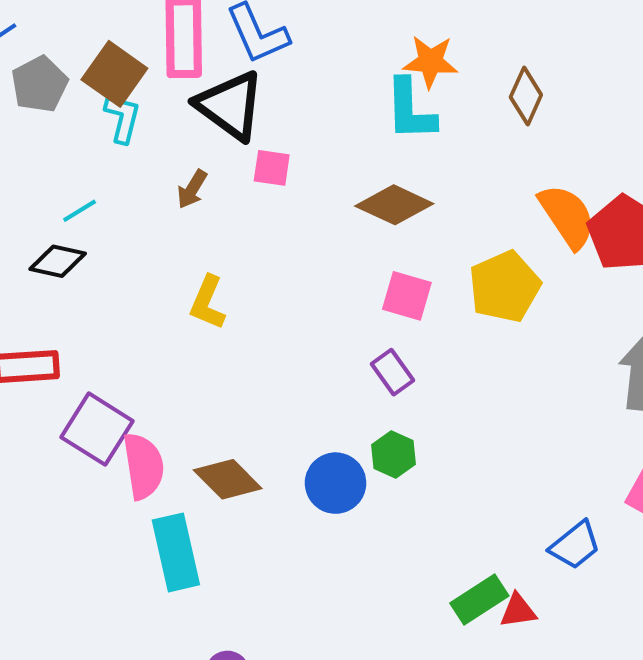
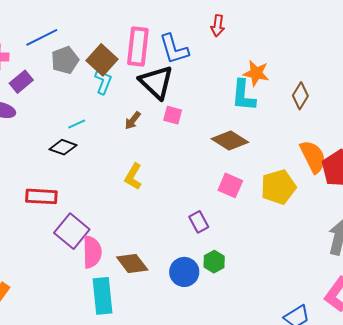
purple rectangle: (393, 372) -> (199, 222), moved

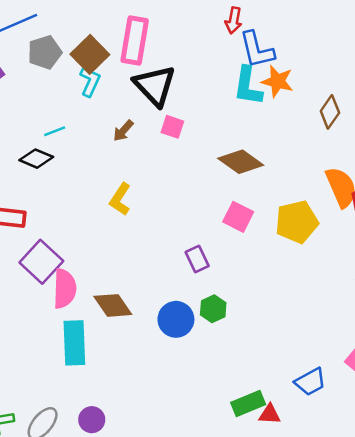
blue L-shape: (174, 49) -> (257, 50), moved
cyan L-shape: (243, 95) -> (248, 86), moved

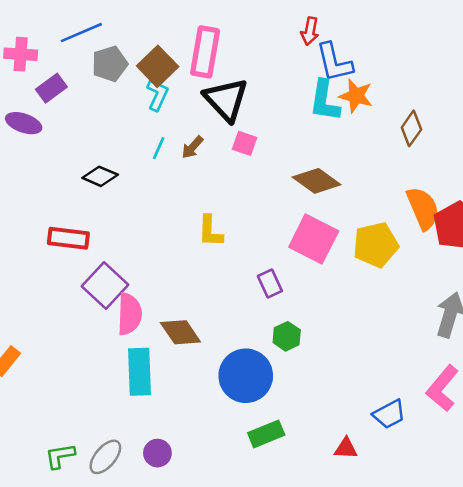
cyan line: (55, 131) -> (159, 148), moved, turned -45
yellow L-shape: (120, 199) -> (210, 231), moved, turned -32
pink square: (238, 217) -> (314, 239), size x1.5
blue circle: (176, 319) -> (246, 376), moved, size x1.4
green rectangle: (248, 403) -> (266, 434), moved

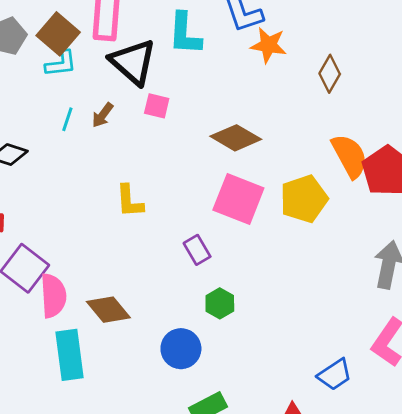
cyan L-shape: (157, 95) -> (61, 64), turned 64
cyan L-shape: (325, 101) -> (185, 34), moved
blue circle: (246, 376) -> (181, 349), size x0.7

